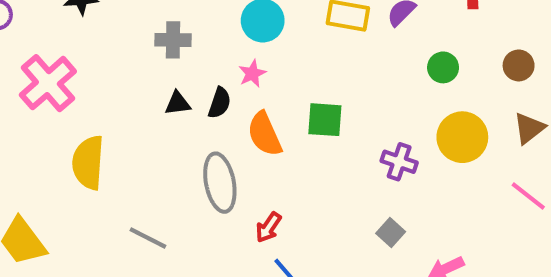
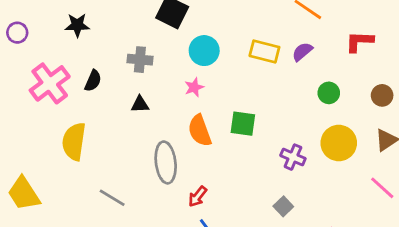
black semicircle: (219, 103) -> (93, 81), moved

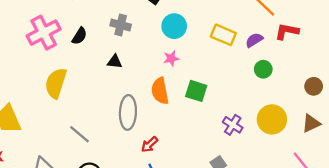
red L-shape: (359, 41) -> (287, 31), moved
pink star: (194, 87) -> (171, 58), moved
green circle: (329, 93) -> (263, 69), moved

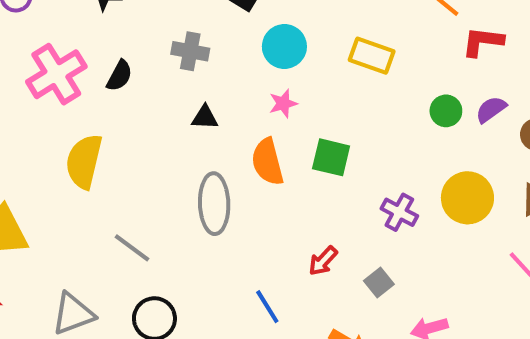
purple semicircle: (254, 40) -> (491, 109), moved
black triangle: (115, 62) -> (205, 117), moved
red arrow: (150, 144) -> (323, 261), moved

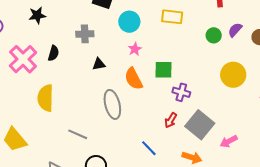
purple cross: (399, 212) -> (181, 92), moved
gray square: (379, 282) -> (200, 125), size x2.0

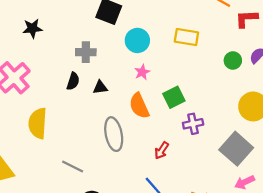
black semicircle: (53, 53) -> (73, 81), moved
green square: (164, 70) -> (174, 97), turned -30
purple cross: (181, 92) -> (193, 124), turned -30
red arrow: (171, 120) -> (162, 150), moved
gray square: (200, 125) -> (236, 149), moved

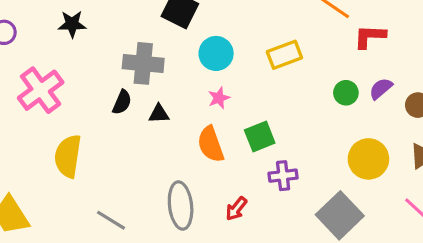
yellow rectangle: (186, 37) -> (284, 55), turned -35
gray cross: (86, 52) -> (143, 63), size x1.4
gray ellipse: (114, 134) -> (181, 206), moved

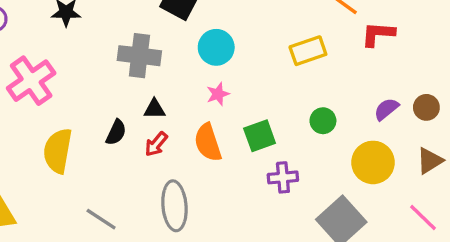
yellow rectangle: (284, 55) -> (308, 51), moved
purple semicircle: (381, 89) -> (386, 109), moved
green circle: (346, 93) -> (323, 121), moved
black semicircle: (122, 102) -> (116, 132), moved
red arrow: (236, 209) -> (156, 144), moved

